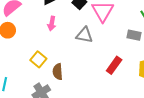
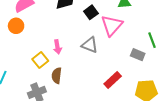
pink arrow: (52, 23) -> (57, 47), moved, turned -32

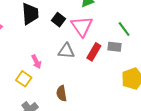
brown semicircle: (57, 76) -> (62, 93), moved
red rectangle: (113, 80) -> (94, 52), moved

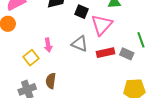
black square: (59, 20) -> (81, 12), turned -32
red rectangle: (94, 52) -> (106, 53), turned 30
brown semicircle: (62, 93) -> (51, 81), moved

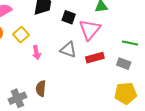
green line: (141, 40) -> (130, 43), turned -56
gray rectangle: (127, 54) -> (124, 64), moved
yellow square: (31, 58) -> (21, 35), moved

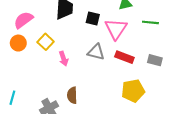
green line: (130, 43) -> (150, 22), moved
red rectangle: (95, 58) -> (124, 57), turned 42
yellow pentagon: (126, 93) -> (133, 91), moved

